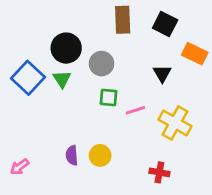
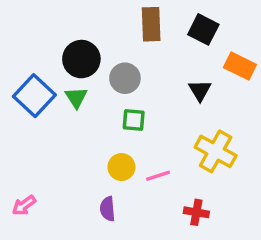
pink line: (135, 110) -> (158, 176), moved
purple semicircle: (72, 155) -> (108, 209), moved
yellow circle: (100, 155) -> (121, 167), moved

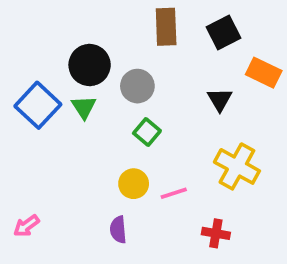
black square: (203, 29) -> (224, 32), turned 36
green square: (134, 120) -> (147, 132), turned 35

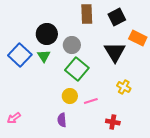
black triangle: (220, 99) -> (115, 52), size x1.6
green square: (147, 132) -> (77, 69), size x1.6
yellow cross: (237, 166) -> (124, 87), size x0.6

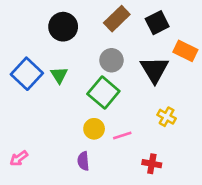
brown rectangle: (87, 14) -> (117, 19), turned 48
black circle: (47, 34) -> (63, 27), moved
gray circle: (72, 45) -> (111, 60), moved

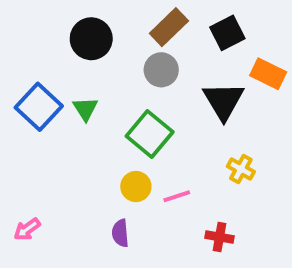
gray circle: (111, 60) -> (161, 70), moved

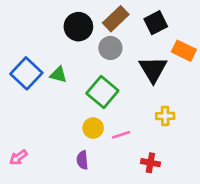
black circle: (91, 39) -> (78, 27), moved
green triangle: (85, 109) -> (58, 75), turned -42
yellow cross: (241, 169) -> (165, 116), turned -30

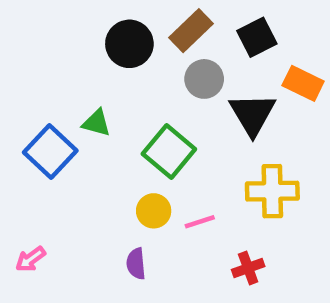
gray circle: (110, 48) -> (204, 79), moved
blue square: (26, 73) -> (50, 152), moved
yellow cross: (165, 116) -> (272, 191), size x1.6
red cross: (150, 163) -> (248, 268), turned -30

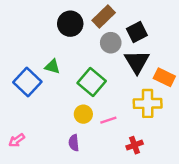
black square: (257, 37) -> (137, 32), moved
orange rectangle: (303, 83) -> (164, 77), moved

